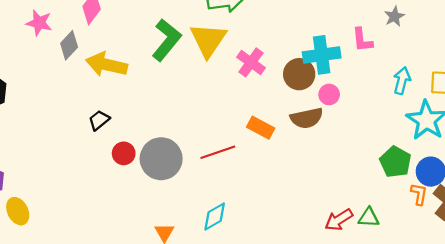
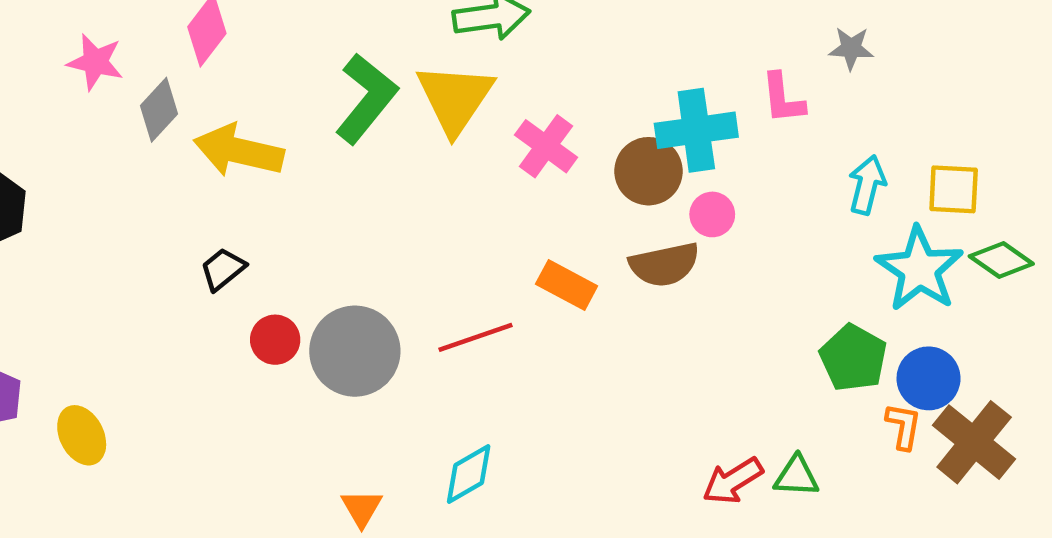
gray star: (394, 16) -> (851, 48), turned 30
yellow ellipse: (18, 211) -> (82, 435), moved

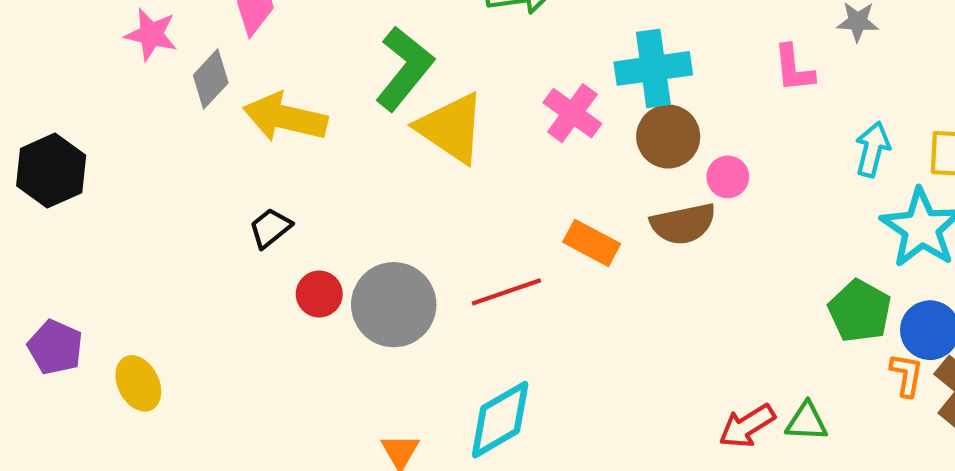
yellow triangle: (455, 98) -> (451, 128), moved, turned -30
cyan cross: (696, 130) -> (653, 68), moved
cyan diamond: (469, 474) -> (500, 420), size x1.4

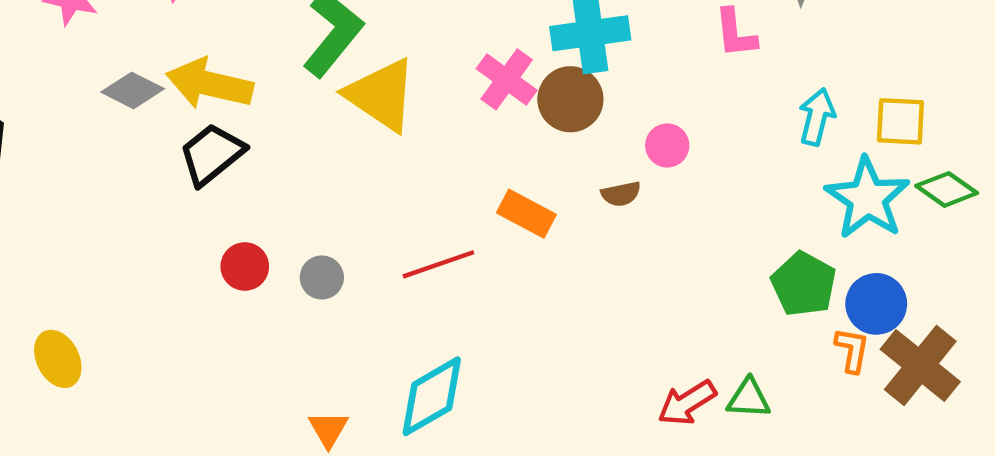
gray diamond: (211, 79) -> (133, 90), moved, turned 74
brown circle: (668, 137) -> (570, 99), moved
brown semicircle: (683, 224) -> (621, 194), size x0.6
black trapezoid: (270, 228) -> (212, 154), moved, size x1.5
gray circle: (394, 305) -> (322, 277), size x0.5

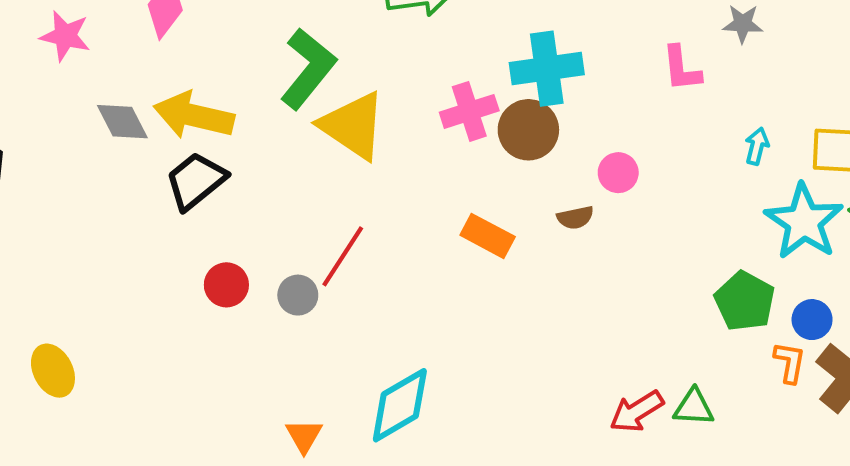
pink cross: (507, 79) -> (469, 111), turned 36
gray diamond: (133, 90) -> (122, 122), turned 36
cyan arrow: (817, 117) -> (757, 146), size x0.7
red line: (438, 264) -> (343, 256), moved, turned -38
blue circle: (876, 304) -> (812, 320), size x0.7

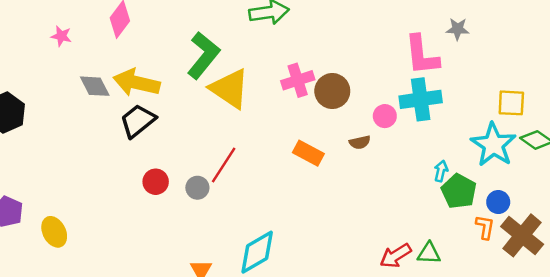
pink star: (65, 36) -> (61, 36), size x0.7
cyan cross: (547, 69) -> (421, 99), moved
pink L-shape: (681, 69) -> (422, 55), size x1.5
cyan arrow: (757, 146) -> (441, 171), moved

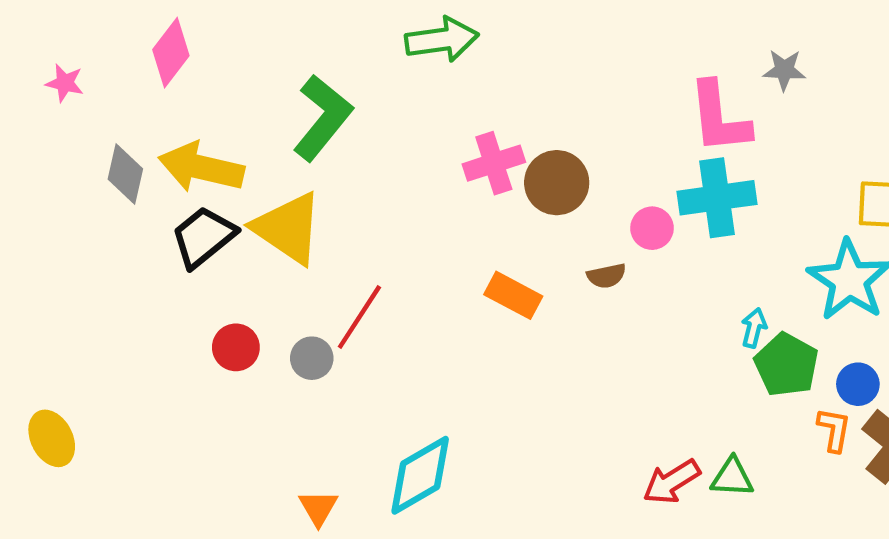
gray diamond: (95, 86) -> (125, 174), turned 40
yellow triangle: (230, 89) -> (288, 228), moved

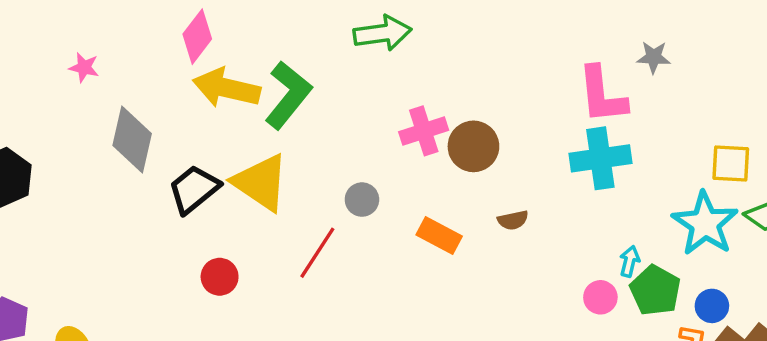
pink diamond: (171, 53) -> (197, 37), moved
yellow arrow: (201, 167) -> (226, 88), moved
gray diamond: (125, 174) -> (132, 140), size x1.4
pink circle: (652, 228) -> (600, 297), moved
gray circle: (312, 358) -> (362, 200), moved

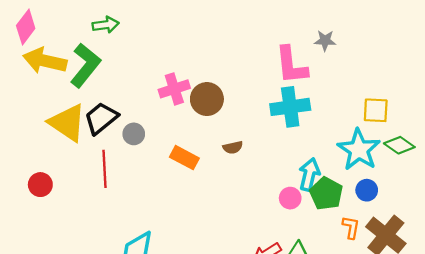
green arrow: (383, 33) -> (106, 25), moved, size x0.7
black trapezoid: (194, 189) -> (101, 118), moved
red line: (317, 253) -> (104, 169), turned -36
cyan arrow: (630, 261) -> (309, 174), size x1.6
blue circle: (712, 306) -> (367, 190), moved

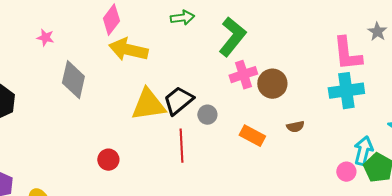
gray star: (325, 41) -> (377, 32), turned 30
green L-shape: (85, 65) -> (232, 37), moved
yellow triangle: (67, 123) -> (148, 105), turned -42
red circle: (40, 185) -> (108, 160), moved

